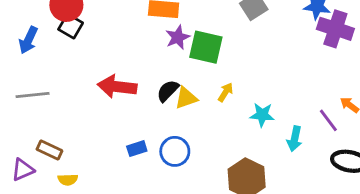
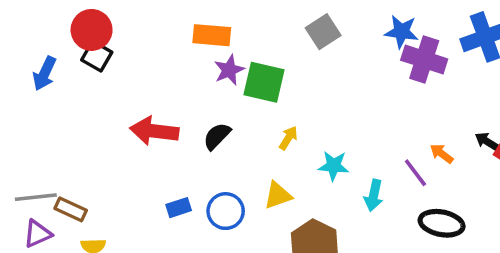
gray line: (33, 95) -> (36, 197), moved
yellow triangle: (186, 98) -> (278, 195), moved

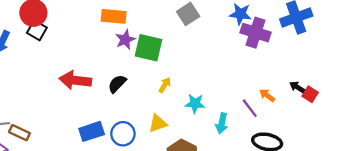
blue rectangle: (179, 208) -> (92, 131), size x1.5

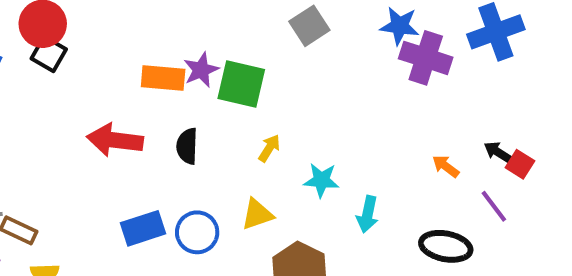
orange rectangle: (114, 16) -> (163, 78), moved
black semicircle: (117, 84) -> (187, 146), turned -42
purple line: (250, 108) -> (494, 206), moved

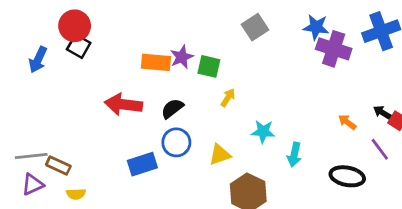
green square: (241, 84) -> (209, 66), size x0.7
black semicircle: (187, 146) -> (172, 109), turned 50
yellow arrow: (269, 148) -> (228, 98), moved
blue circle: (197, 232) -> (176, 142), moved

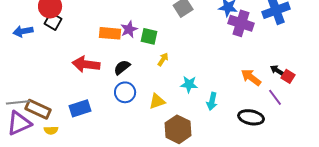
blue arrow: (38, 60) -> (23, 31), turned 54
orange arrow: (347, 122) -> (251, 77), size x1.5
blue rectangle: (142, 164) -> (80, 108), moved
brown rectangle: (58, 165) -> (38, 109), size x1.4
purple triangle: (33, 184) -> (19, 123), size x1.5

